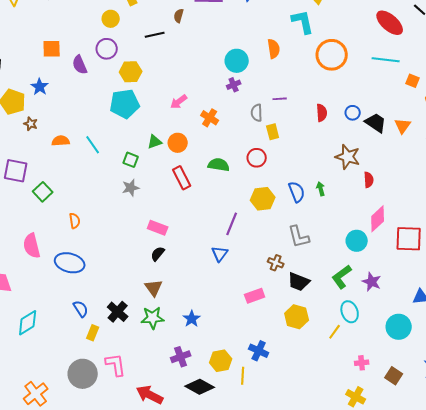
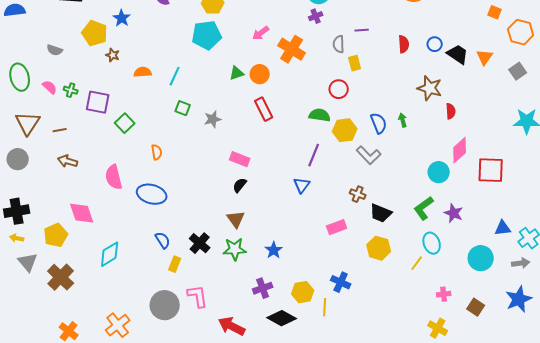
orange cross: (210, 118) -> (292, 49), size x1.5
cyan line: (93, 145) -> (175, 76), turned 60
green square: (131, 160) -> (183, 108), moved
green semicircle: (219, 165) -> (320, 115), moved
gray L-shape: (299, 237) -> (369, 155), moved, turned -30

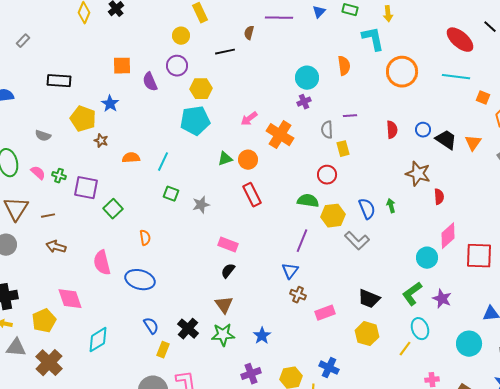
brown cross: (358, 194) -> (298, 295), moved
gray triangle: (28, 262) -> (16, 348), turned -45

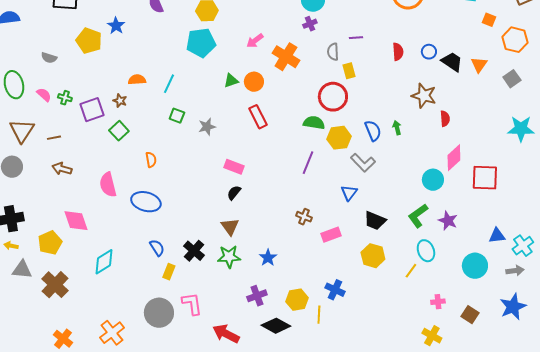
brown star: (101, 141) -> (120, 101), moved
red circle: (327, 175) -> (333, 97), size x1.5
purple square: (86, 188) -> (92, 110), turned -30
blue triangle: (290, 271) -> (349, 193), moved

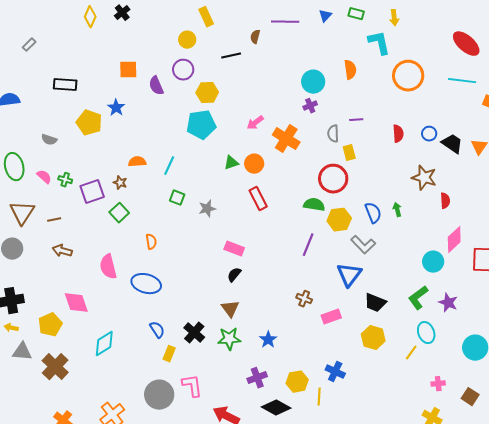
blue triangle: (349, 193) -> (349, 275), size x1.5

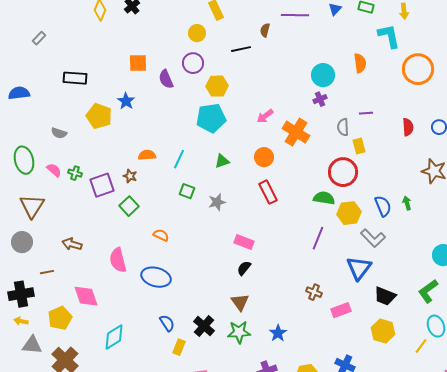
green triangle: (231, 163) -> (222, 161), moved
brown line: (54, 220) -> (47, 272), moved
orange semicircle: (151, 242) -> (161, 235), turned -56

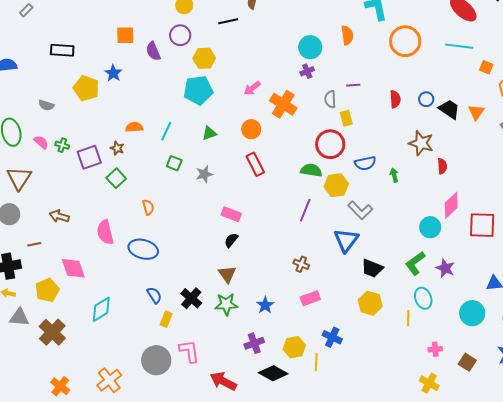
blue semicircle: (383, 206) -> (365, 163), moved, turned 100
orange semicircle: (161, 235) -> (148, 207), turned 49
pink rectangle: (341, 310) -> (310, 298), moved
yellow line: (421, 346) -> (408, 318), turned -35

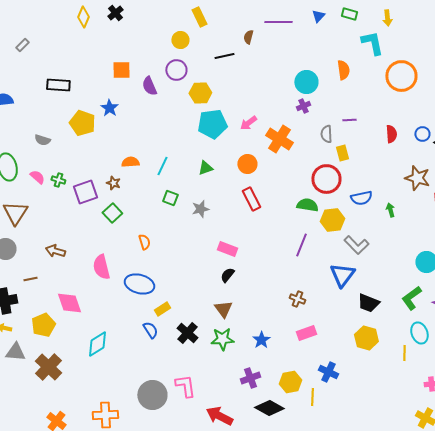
cyan pentagon: (198, 90) -> (212, 124), moved
yellow rectangle: (166, 319) -> (162, 309), moved, turned 35
orange cross: (109, 380) -> (105, 415), turned 35

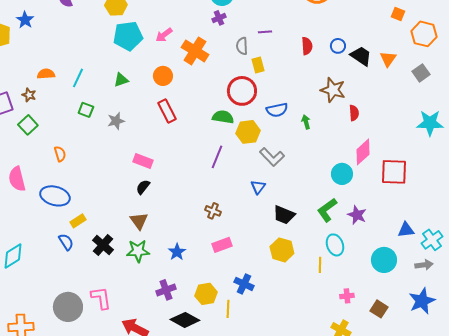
blue triangle: (342, 275) -> (258, 187), size x0.6

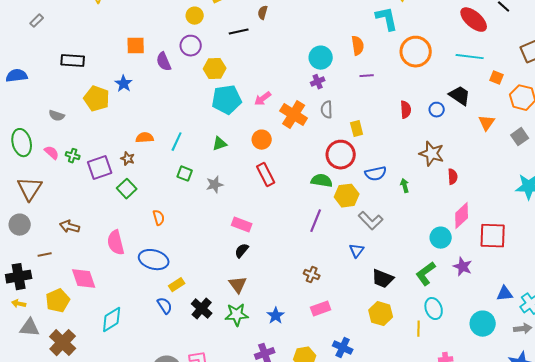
purple line: (265, 32) -> (367, 76), moved
gray semicircle: (242, 46) -> (327, 110), moved
black trapezoid: (361, 56) -> (460, 96), moved
purple star: (357, 215) -> (463, 267), moved

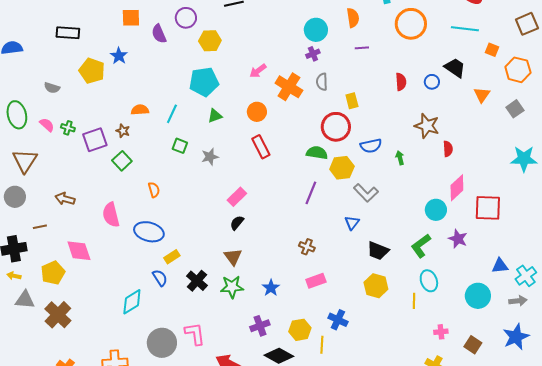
cyan pentagon: (227, 100) -> (204, 82), moved
pink rectangle: (242, 225) -> (237, 197), turned -66
cyan diamond: (112, 320) -> (132, 302), moved

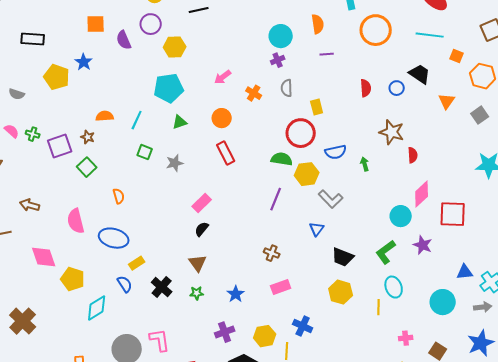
orange cross: (289, 87) -> (254, 93), size x0.6
yellow pentagon: (53, 273) -> (73, 279), moved, turned -30
green star: (232, 287) -> (197, 293), size x0.6

